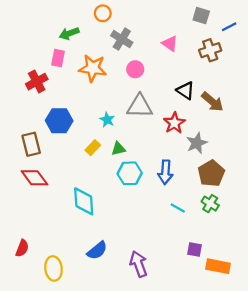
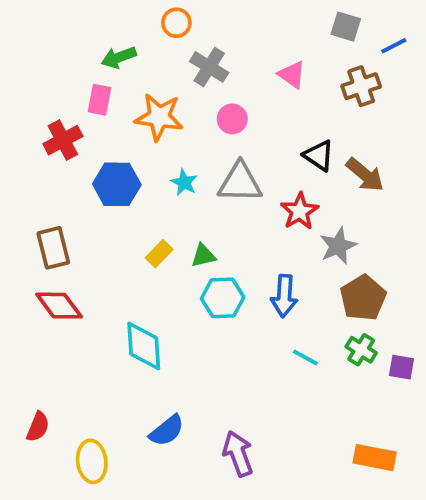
cyan star: (107, 120) -> (184, 182), moved
blue hexagon: (59, 121) -> (117, 184), moved
purple square: (194, 249) -> (402, 367), moved

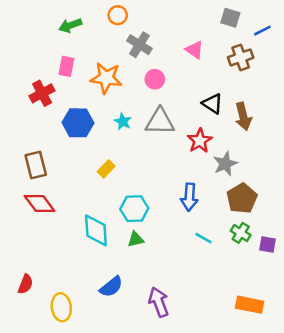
green arrow: (119, 57) -> (70, 25), moved
brown arrow: (365, 175) -> (243, 116), turned 36
green triangle: (203, 256) -> (136, 239), moved
cyan hexagon: (223, 298) -> (134, 209), moved

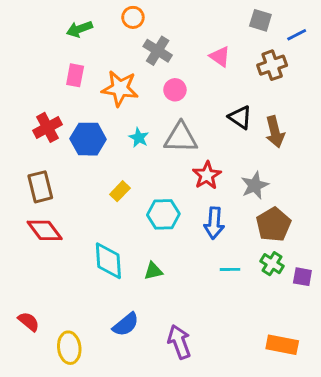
red cross: (42, 93) -> (48, 127), moved
red star: (200, 141) -> (207, 175), moved
cyan hexagon: (134, 209) -> (163, 214), moved
cyan line: (203, 238) -> (230, 269), turned -30
red semicircle: (25, 284) -> (29, 322), turned -72

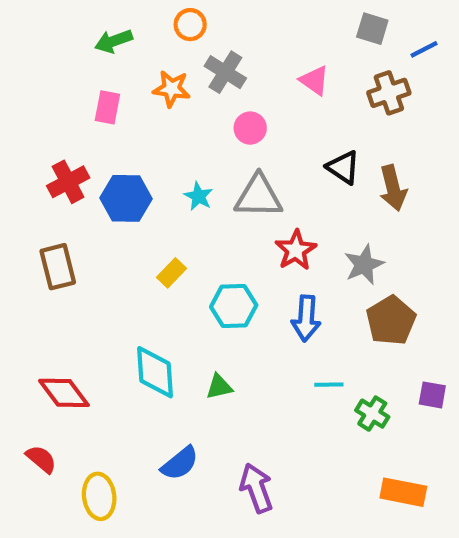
orange star: (120, 88) -> (172, 89), moved, size x0.7
red diamond: (45, 230) -> (64, 393), moved
green cross: (272, 264) -> (372, 414), moved

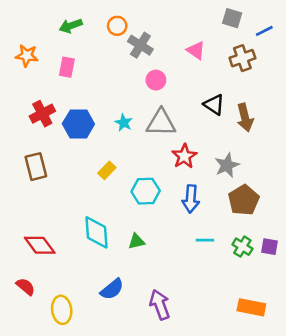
orange circle: (190, 25) -> (117, 26), moved
orange star: (172, 89) -> (27, 56), moved
green cross: (372, 414) -> (242, 247), moved

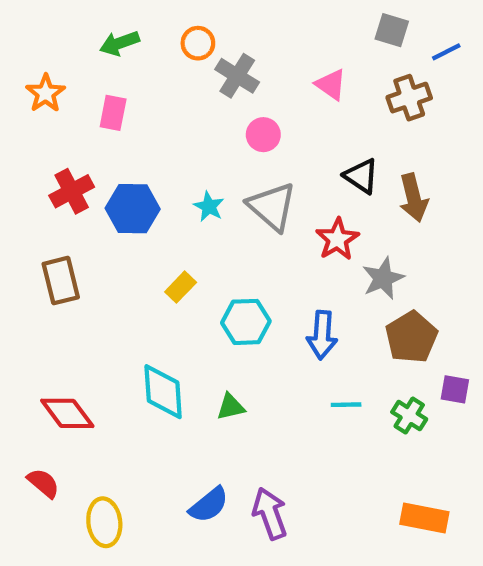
orange star: (27, 56) -> (46, 93), turned 30
gray triangle: (161, 123) -> (272, 206), turned 40
red star: (184, 156) -> (337, 239), moved
purple square: (270, 247) -> (455, 389), moved
blue semicircle: (112, 289) -> (209, 505), moved

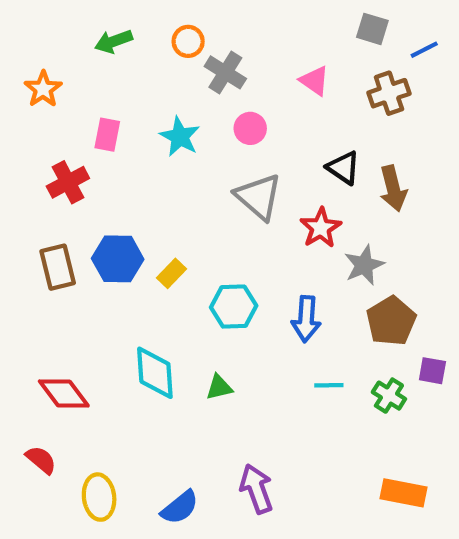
pink rectangle: (113, 113) -> (107, 135), moved
cyan star: (209, 206) -> (180, 137), moved, size x1.4
blue hexagon: (133, 209) -> (118, 259), moved
blue semicircle: (209, 505) -> (180, 507), moved

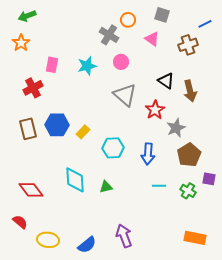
gray square: (372, 29) -> (162, 15), moved
green arrow: (114, 41) -> (27, 16), moved
orange circle: (188, 41) -> (128, 20), moved
cyan star: (180, 137) -> (87, 66), turned 30
yellow ellipse: (99, 497) -> (48, 240), turned -75

